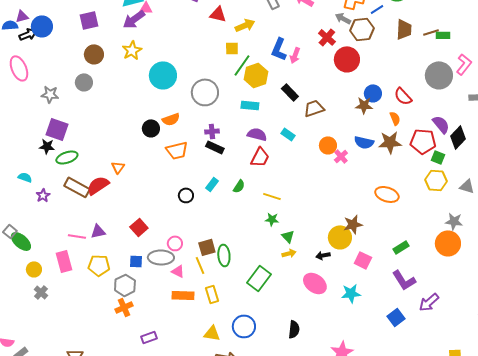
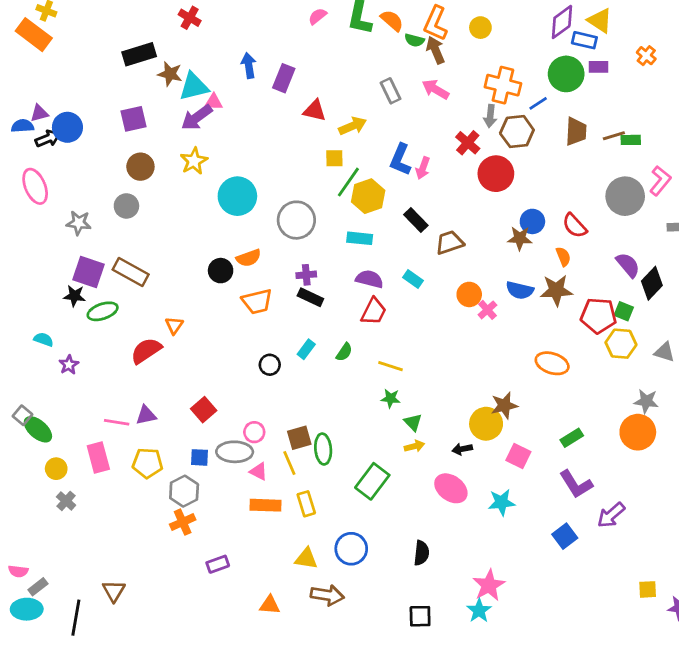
gray arrow: (343, 18) -> (490, 116), turned -112
red pentagon: (423, 141) -> (598, 316), moved
brown rectangle: (77, 187) -> (131, 272), moved

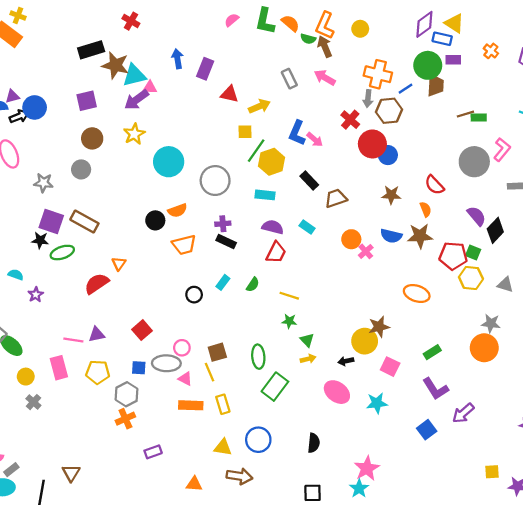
brown star: (170, 74) -> (115, 65), size x1.4
brown trapezoid: (576, 132) -> (435, 85), moved
pink arrow: (423, 168) -> (315, 140), turned -70
blue circle: (532, 221) -> (388, 155), moved
green ellipse: (323, 449) -> (258, 357), moved

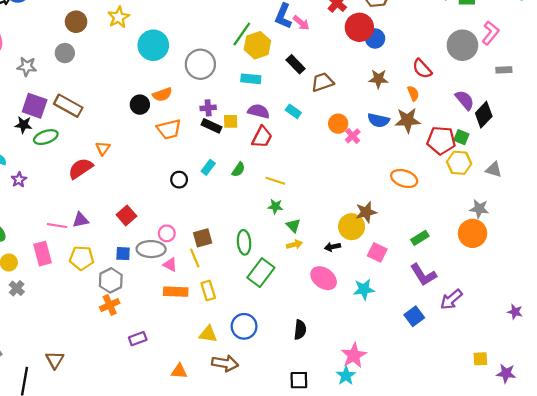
yellow square: (245, 132) -> (231, 121), moved

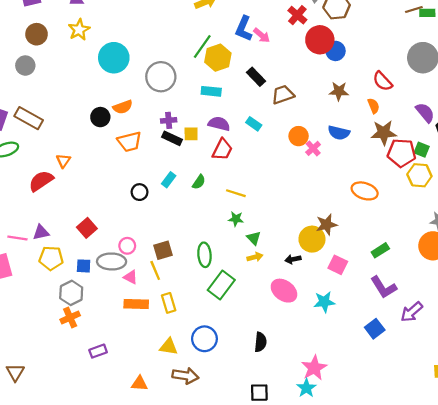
brown star: (408, 120) -> (384, 133), moved
yellow pentagon: (82, 258) -> (51, 258), moved

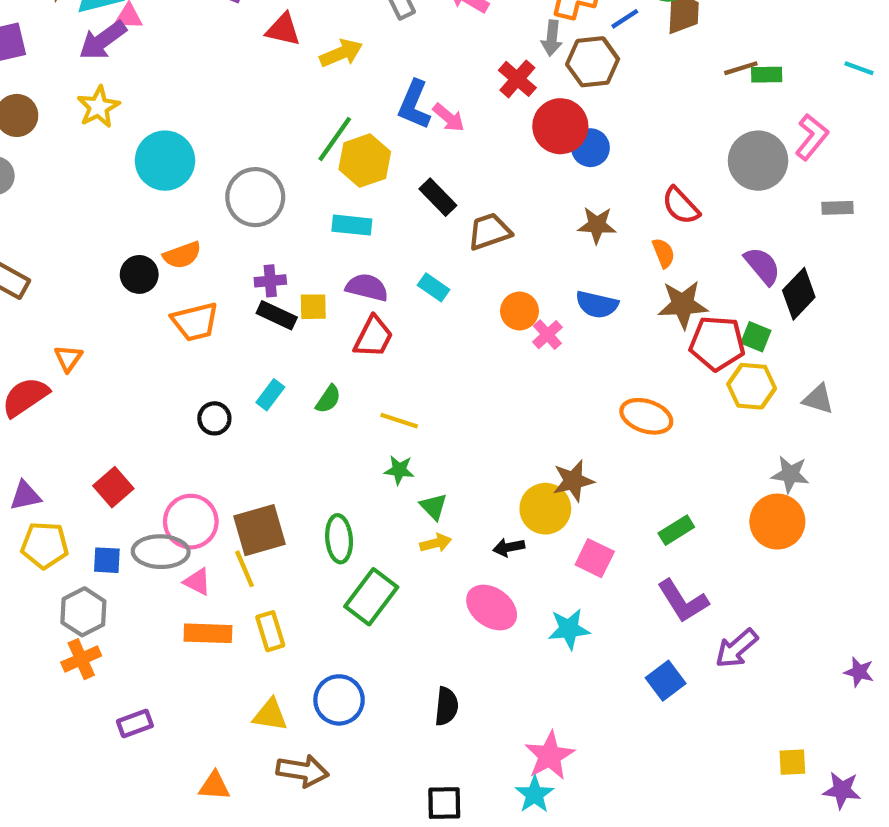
pink circle: (127, 246) -> (191, 522), size x1.6
brown square: (163, 250) -> (260, 530), size x1.4

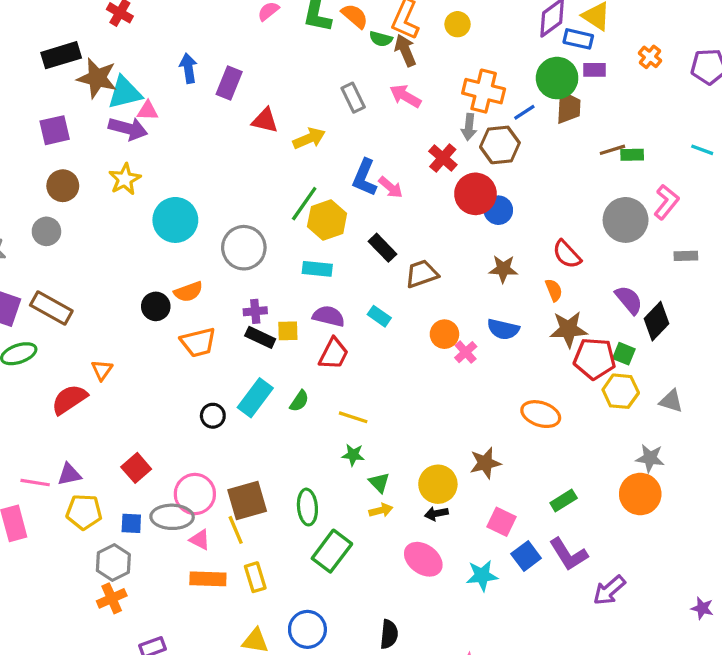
purple arrow: (103, 40) -> (128, 129), turned -129
cyan rectangle: (270, 395) -> (255, 398), size x1.6
yellow circle: (545, 509) -> (438, 484), moved
blue square: (666, 681) -> (526, 556), moved

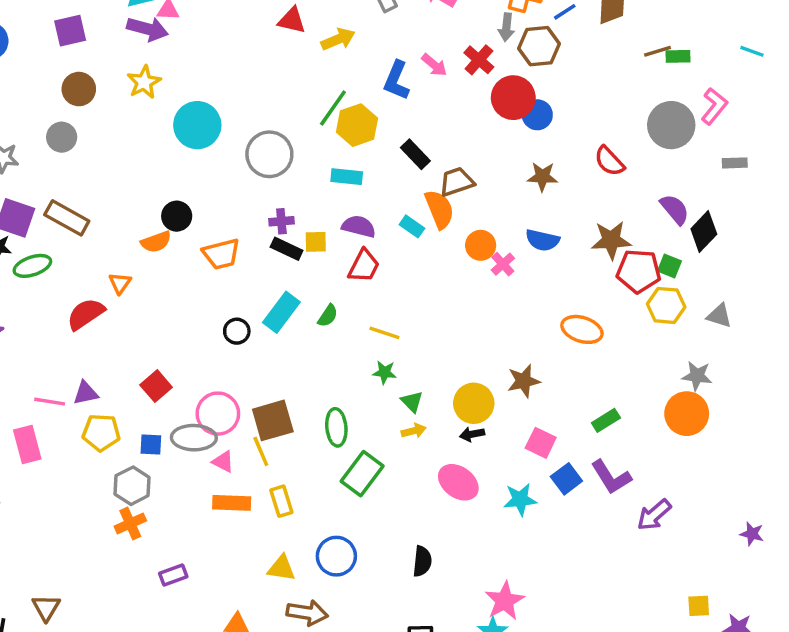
pink arrow: (391, 187) -> (434, 65), moved
orange semicircle: (554, 290) -> (439, 209), moved, size x1.6
orange semicircle: (188, 292) -> (156, 242), moved

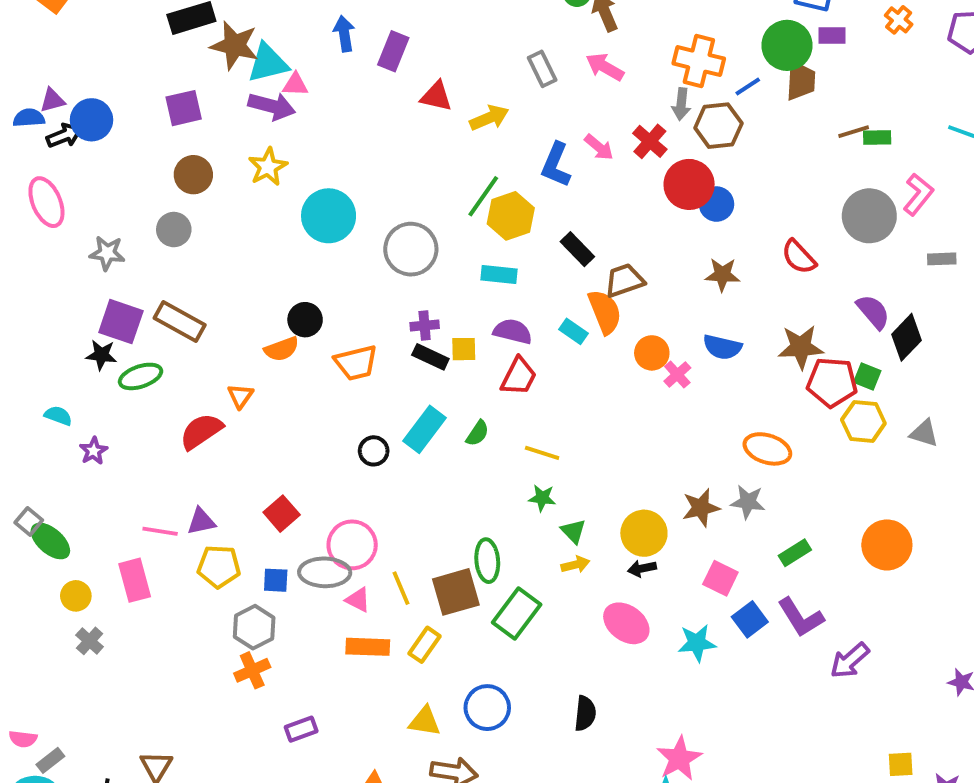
gray star: (697, 376) -> (748, 502), moved
brown square: (273, 420) -> (456, 592), moved
yellow rectangle: (281, 501) -> (425, 645), turned 52

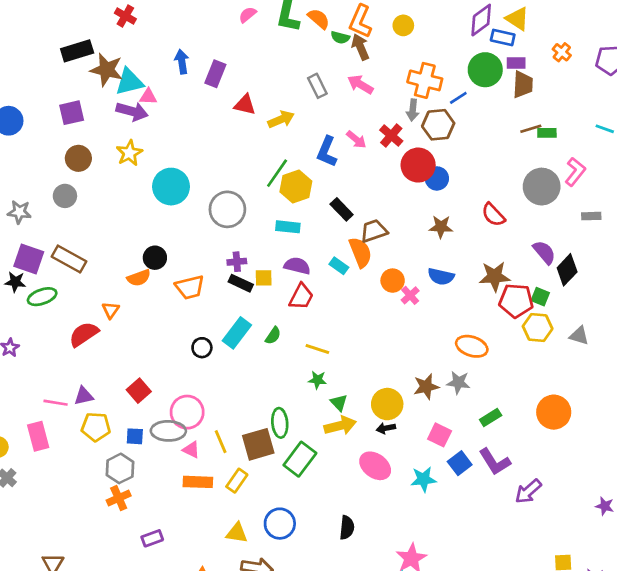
brown trapezoid: (801, 81) -> (523, 84), moved
yellow arrow: (575, 565) -> (340, 426), size x1.6

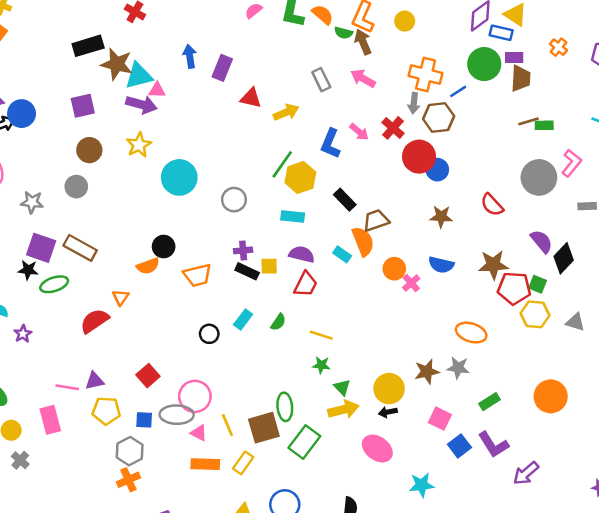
gray circle: (227, 209) -> (234, 200), size x0.7
cyan rectangle: (237, 333) -> (243, 319), size x0.7
cyan star: (423, 479) -> (422, 485), moved

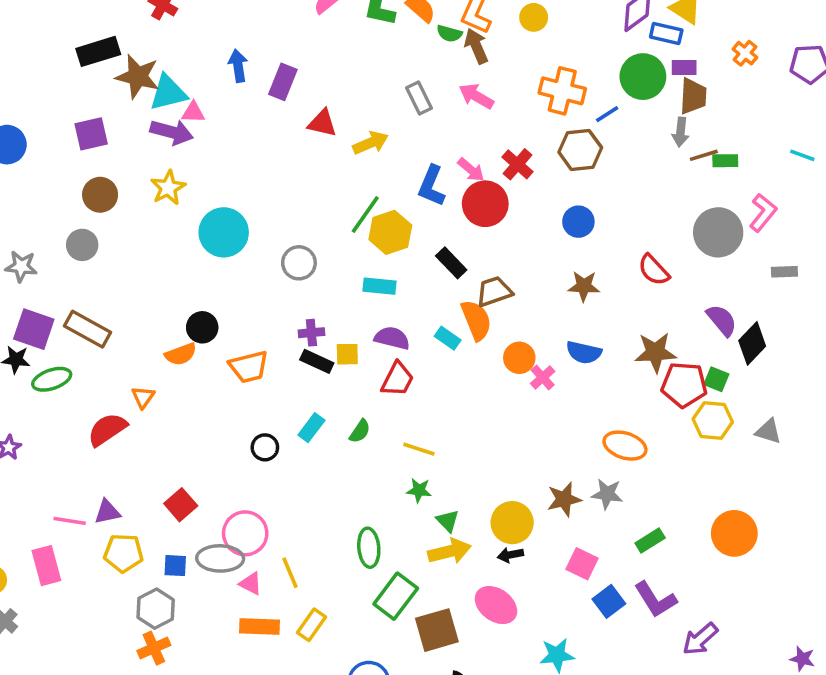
gray arrow: (414, 103) -> (681, 132), moved
red circle: (419, 157) -> (485, 204), moved
brown square: (264, 428) -> (437, 630), moved

